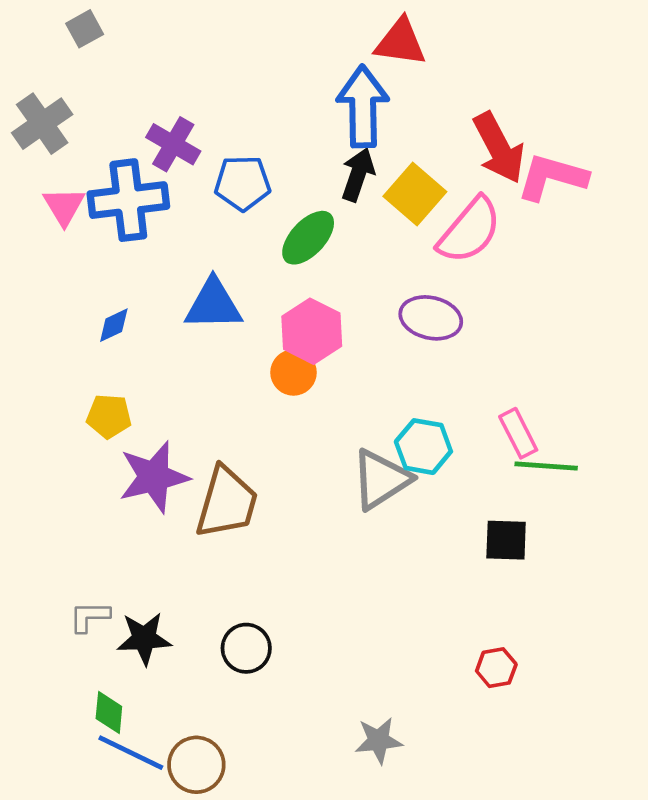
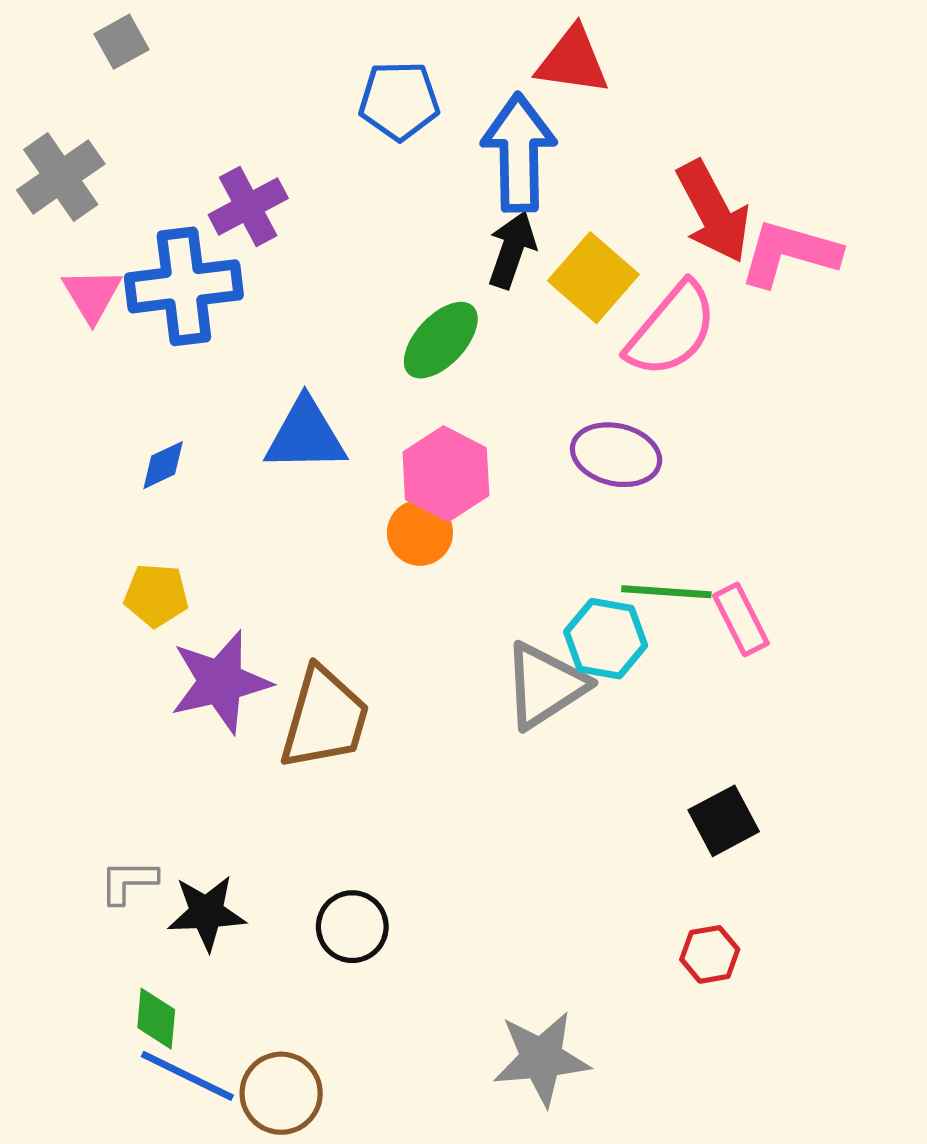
purple cross: (173, 144) -> (248, 206), turned 32
blue pentagon: (243, 183) -> (399, 101), moved
green line: (546, 466) -> (666, 592), moved
black square: (506, 540) -> (724, 821), moved, turned -30
gray star: (379, 740) -> (541, 1059), size x1.4

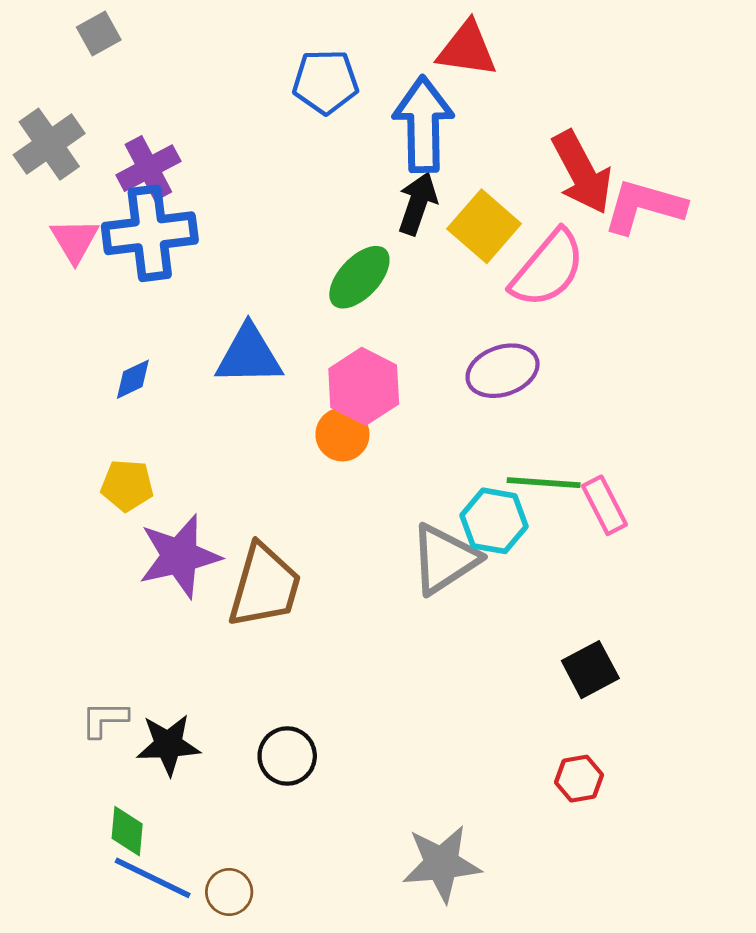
purple cross: (248, 206) -> (148, 168), moved
purple ellipse: (616, 455) -> (503, 371), turned -32
brown circle: (281, 1093) -> (229, 892), size x0.7

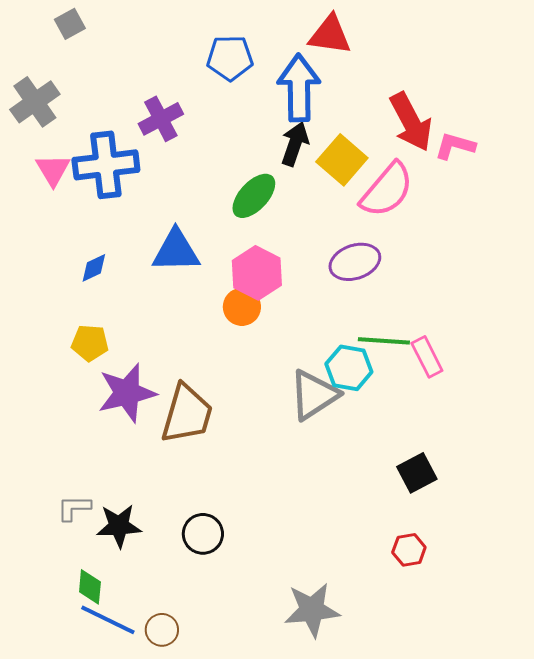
purple cross: (148, 168) -> (161, 119), moved
pink L-shape: (644, 206) -> (455, 146), size x0.7

